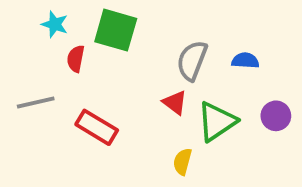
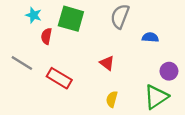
gray semicircle: (192, 61) -> (120, 16), moved
gray line: (36, 102) -> (22, 63), turned 45
green triangle: (217, 122) -> (156, 97), moved

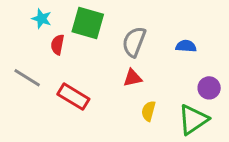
gray semicircle: (120, 16) -> (134, 42), moved
red triangle: (107, 63) -> (133, 78), turned -49
yellow semicircle: (112, 99) -> (148, 111), moved

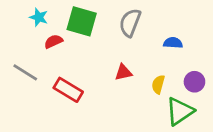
gray semicircle: (134, 42) -> (130, 23), moved
red semicircle: (57, 45) -> (53, 41), turned 54
yellow semicircle: (148, 111) -> (158, 84), moved

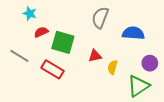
green square: (82, 21) -> (63, 42), moved
blue semicircle: (173, 43) -> (133, 33), size x1.5
yellow semicircle: (158, 84) -> (113, 67), moved

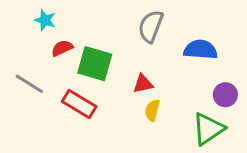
yellow semicircle: (113, 67) -> (152, 110), moved

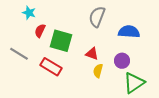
red semicircle: (62, 48) -> (40, 31), turned -40
red triangle: (143, 84) -> (92, 54), turned 32
purple circle: (225, 95) -> (122, 61), moved

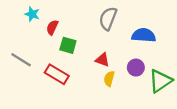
red semicircle: (40, 31) -> (52, 27), moved
green square: (61, 41) -> (68, 45), size x0.7
green triangle: (134, 83) -> (160, 81), moved

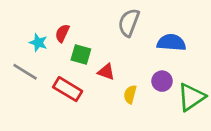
cyan star: (32, 14) -> (38, 43), moved
red triangle: (102, 60) -> (106, 72), moved

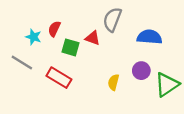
red triangle: (106, 72) -> (93, 38), moved

